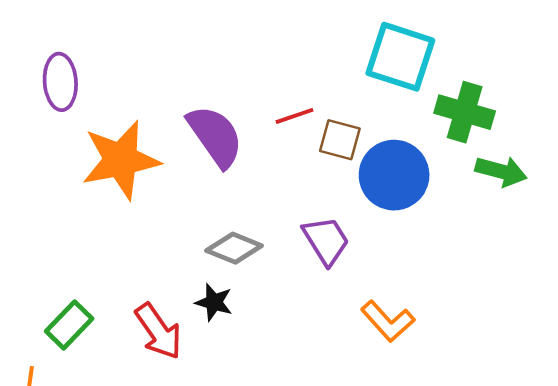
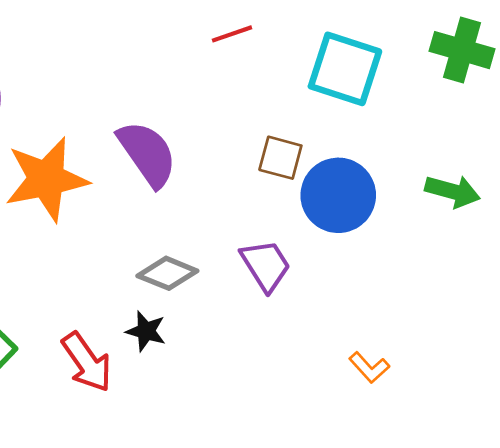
green cross: (465, 112) -> (462, 50), moved
red line: (295, 116) -> (232, 34), moved
orange L-shape: (388, 321) -> (369, 367), moved, size x0.7

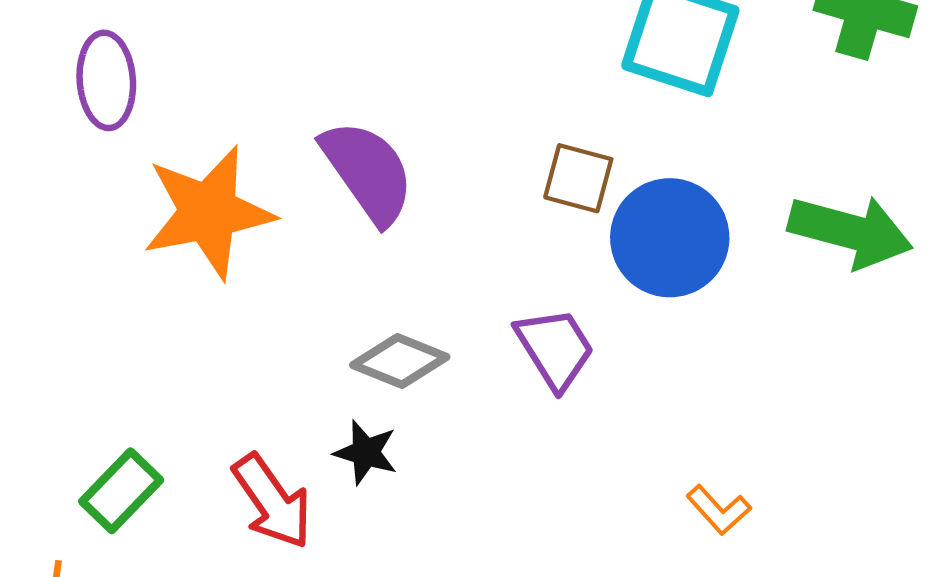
green arrow: (453, 191) -> (850, 231), size x1.4

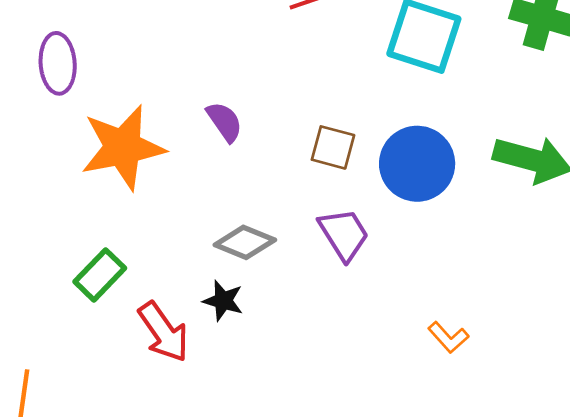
purple semicircle: (368, 172) -> (224, 122), size x0.6
brown square: (578, 178) -> (333, 147), moved
green rectangle: (121, 491) -> (100, 275), moved

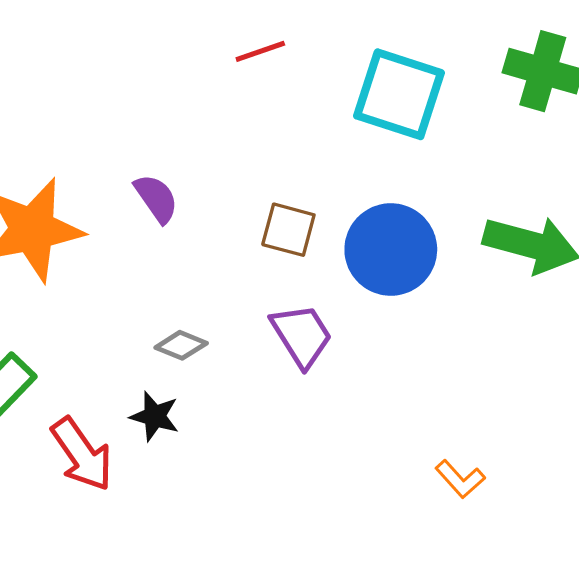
gray diamond: (245, 242) -> (181, 345), size x0.7
orange L-shape: (448, 337) -> (460, 479), moved

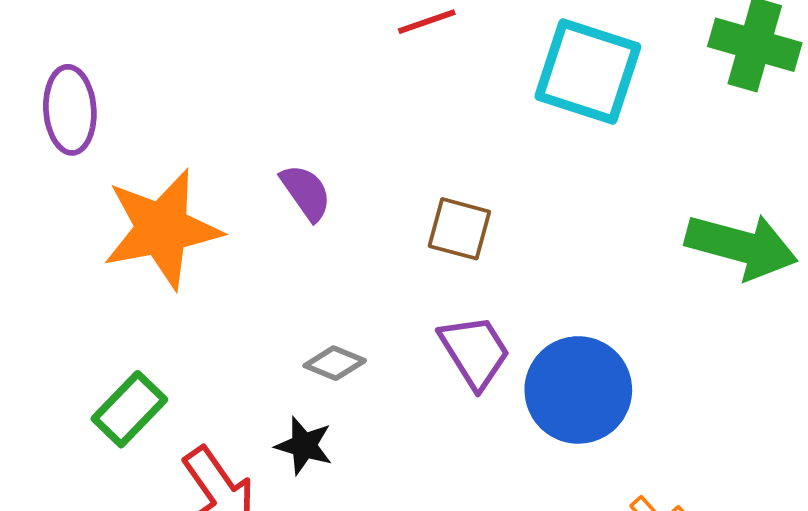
blue circle: (391, 250) -> (578, 390), moved

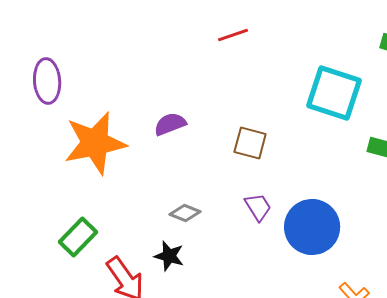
cyan square: (588, 71) -> (334, 93), moved
purple semicircle: (306, 192) -> (170, 124), turned -76
purple trapezoid: (475, 352) -> (258, 207), size x0.7

